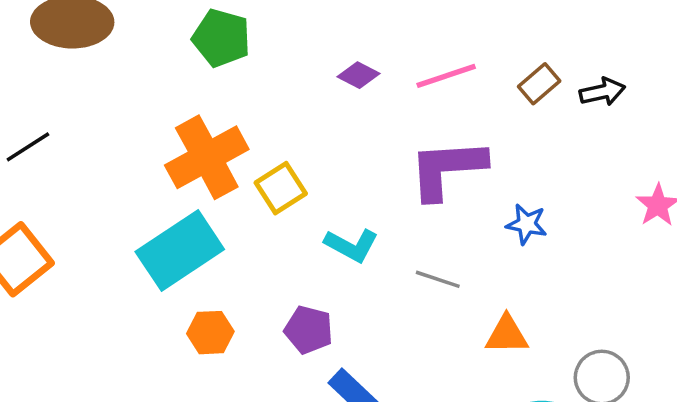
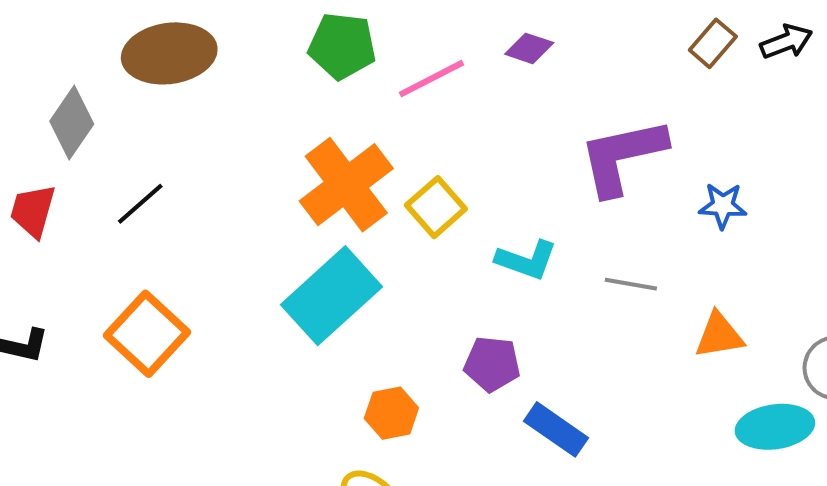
purple diamond: (358, 75) -> (529, 48), moved
pink line: (446, 76) -> (432, 79), moved
orange hexagon: (210, 333) -> (391, 413), moved

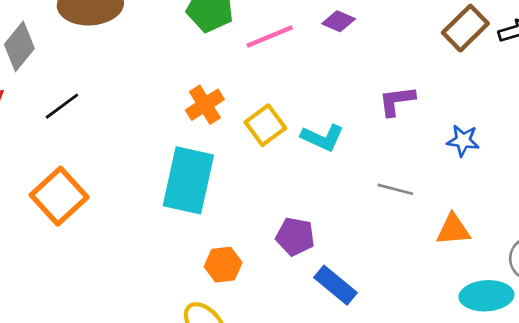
brown rectangle: (713, 43) -> (465, 28), size x1.4
purple L-shape: (622, 156) -> (397, 101), size x0.6
orange cross: (346, 185) -> (205, 105), size x0.6
cyan L-shape: (527, 260) -> (322, 138), moved
cyan rectangle: (331, 296) -> (188, 180), turned -40

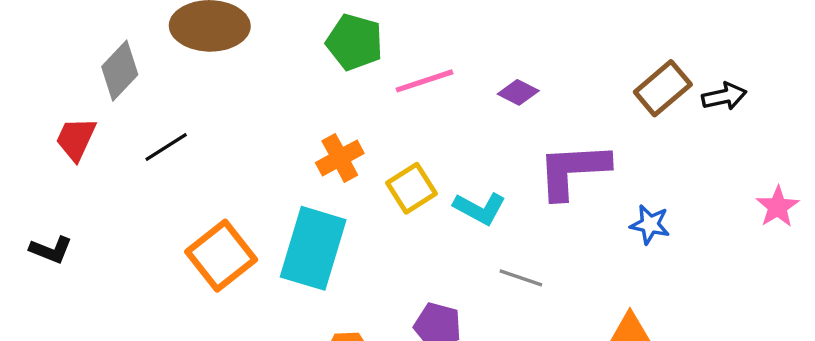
purple diamond: (339, 21) -> (518, 92), moved
purple L-shape: (397, 101) -> (573, 170), size x1.6
gray line: (395, 189) -> (521, 278), moved
orange square: (59, 196) -> (221, 256), moved

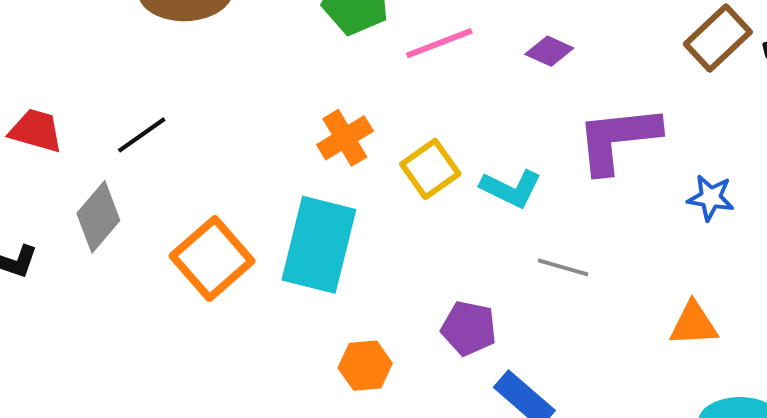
gray diamond: (120, 71) -> (98, 217), moved
red trapezoid: (76, 139) -> (36, 131), turned 84

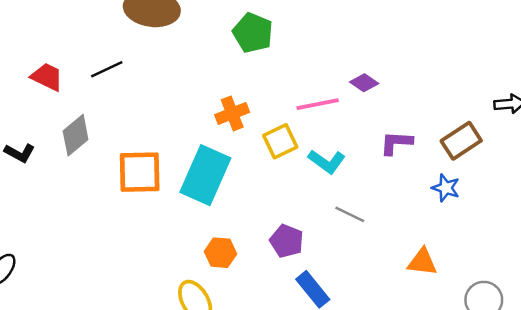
brown rectangle: (718, 38) -> (461, 141), moved
pink line: (439, 43) -> (318, 104), moved
black line: (142, 135) -> (107, 69), moved
purple L-shape: (618, 139) -> (396, 143), size x0.6
orange square: (212, 259) -> (140, 172), turned 30

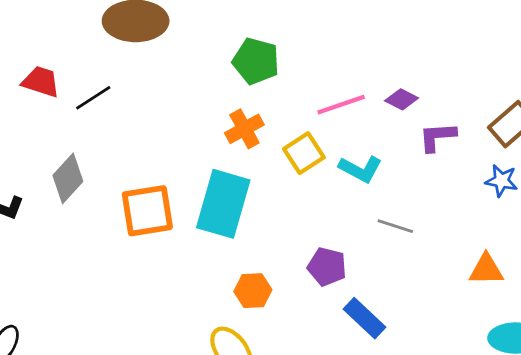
green pentagon: (253, 33) -> (256, 61), moved
red trapezoid: (47, 77) -> (41, 82), moved
purple diamond: (364, 83) -> (402, 99), moved

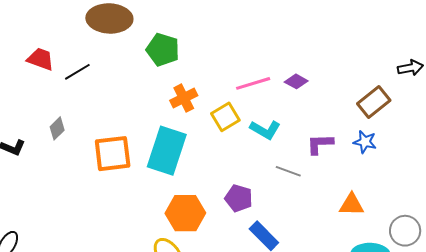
green pentagon: (256, 61) -> (163, 50), moved
purple L-shape: (437, 137) -> (320, 144), moved
gray diamond: (68, 178) -> (57, 128), size x0.7
orange hexagon: (253, 291) -> (185, 213), size x1.5

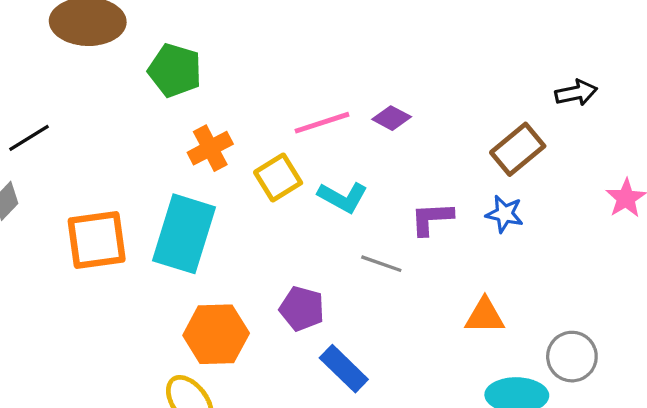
black line: (77, 72) -> (29, 138), moved

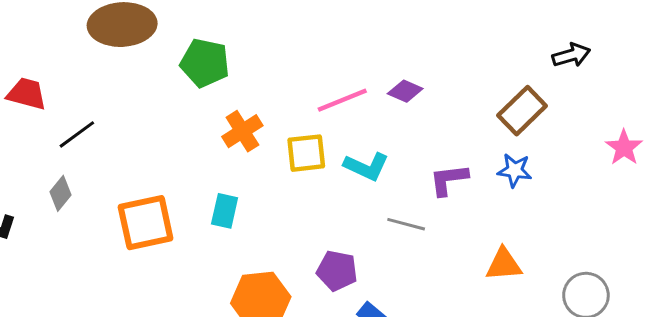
yellow square: (278, 178) -> (306, 153), turned 30
cyan rectangle: (184, 234) -> (225, 211), size x0.5

